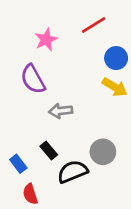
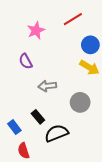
purple semicircle: (33, 79) -> (26, 61), size x0.7
gray circle: (103, 152) -> (80, 102), moved

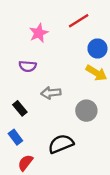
purple semicircle: (26, 61) -> (28, 66), turned -56
black rectangle: (38, 117) -> (20, 108), moved
red semicircle: (24, 151) -> (25, 163), turned 56

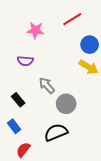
pink star: (39, 33) -> (36, 30), turned 30
gray arrow: (51, 93) -> (47, 85), turned 54
gray circle: (86, 111) -> (66, 104), moved

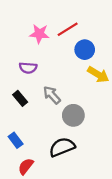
red line: (72, 19) -> (68, 29), moved
blue circle: (90, 45) -> (85, 50), moved
black rectangle: (18, 100) -> (20, 98), moved

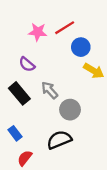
purple semicircle: (28, 68) -> (27, 64), turned 35
black rectangle: (20, 98) -> (19, 93), size x1.5

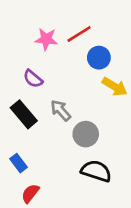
black semicircle: (59, 140) -> (96, 171), moved, turned 40

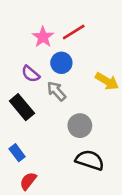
pink star: (46, 39) -> (43, 37), turned 30
blue circle: (99, 58) -> (61, 63), moved
gray arrow: (61, 110) -> (56, 91), moved

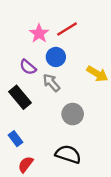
black semicircle: (90, 160) -> (68, 154), moved

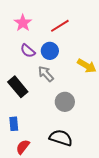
pink star: (39, 33) -> (23, 23), moved
purple semicircle: (28, 67) -> (28, 51), moved
blue rectangle: (16, 139) -> (14, 124), turned 32

